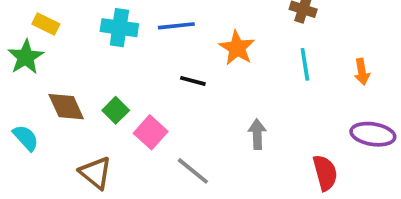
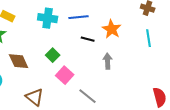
black line: (193, 81) -> (88, 39), moved
green square: (116, 110) -> (53, 55), moved
gray arrow: (257, 134) -> (108, 61), moved

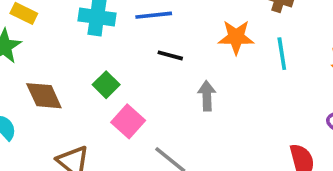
orange star: (112, 29) -> (236, 37), moved, turned -30

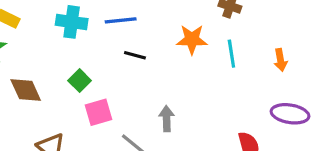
gray arrow: (207, 96) -> (167, 119), moved
pink square: (128, 121) -> (98, 112), turned 32

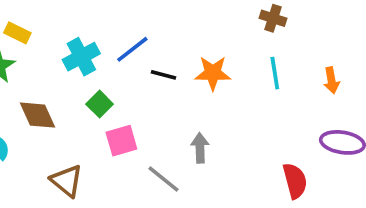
blue line: (121, 20) -> (132, 49), moved, turned -32
cyan cross: (72, 22) -> (81, 57), moved, turned -36
orange star: (192, 39) -> (213, 73), moved

